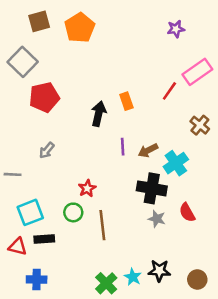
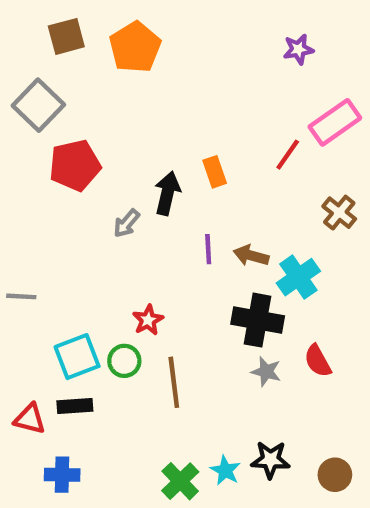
gray arrow: (47, 150) -> (126, 223), moved
brown arrow: (148, 150) -> (251, 256), turned 42
cyan square: (30, 212) -> (77, 357), moved

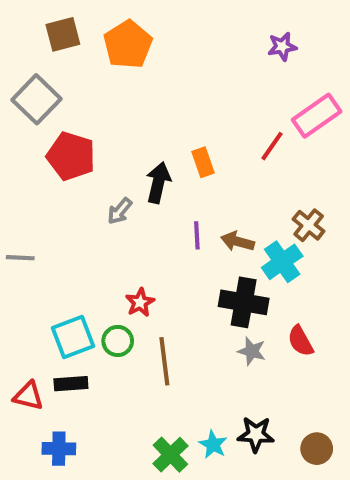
red pentagon: (75, 165) -> (71, 156), turned 30
brown cross: (339, 213) -> (309, 225), moved
gray line: (21, 296) -> (20, 258), moved

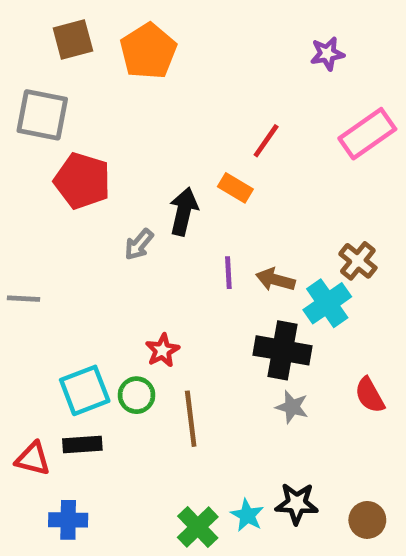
gray square: (36, 99) -> (42, 115), turned -33
red line: (272, 146) -> (266, 141), moved
orange rectangle: (203, 162) -> (235, 188), turned -40
red semicircle: (300, 341) -> (370, 395), moved

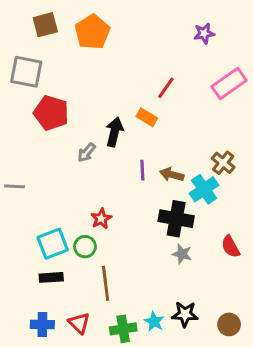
brown line: (191, 419) -> (106, 283), moved
red triangle: (33, 459) -> (79, 323), moved, turned 30
green cross: (198, 527) -> (123, 329), turned 35

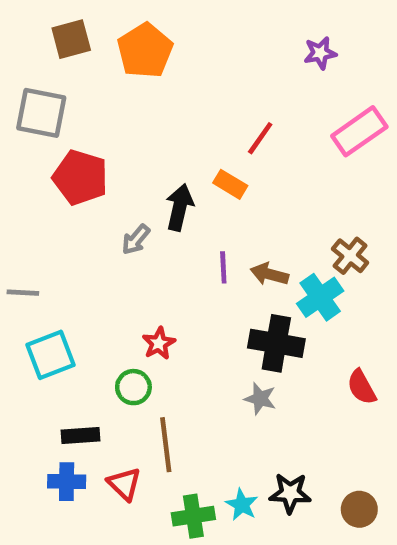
cyan square: (53, 244) -> (50, 355), moved
gray star: (182, 254) -> (260, 399), moved
red triangle: (79, 323) -> (124, 484), moved
blue cross: (42, 324) -> (67, 482), moved

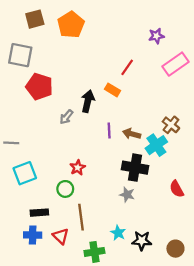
purple star: (320, 53) -> (156, 36), moved
cyan star: (242, 505) -> (118, 233), moved

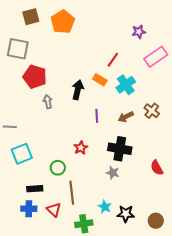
gray arrow: (66, 117) -> (48, 102), moved, turned 128
brown arrow: (132, 134) -> (126, 117), moved, turned -42
cyan cross: (156, 145) -> (126, 85), moved
red star: (78, 168) -> (81, 148), moved

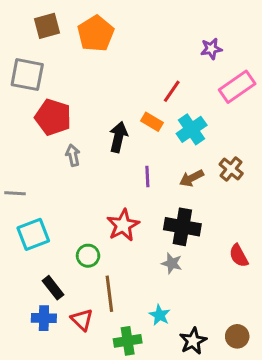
red star: (81, 148) -> (123, 225), size x1.5
black rectangle: (35, 189) -> (53, 288), turned 56
black star: (126, 214) -> (193, 341), moved, turned -30

